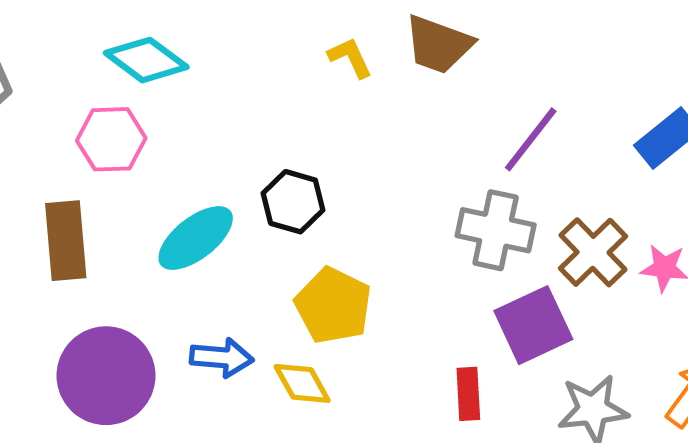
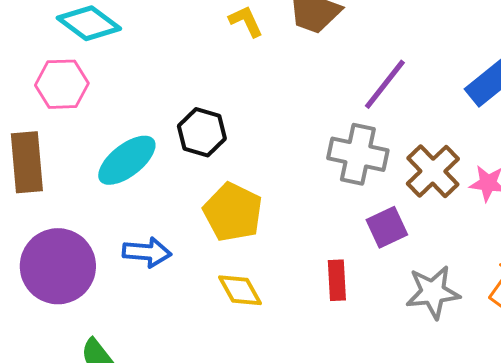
purple square: (533, 325) -> (387, 227), size x0.7
yellow diamond: (302, 383) -> (240, 290), moved

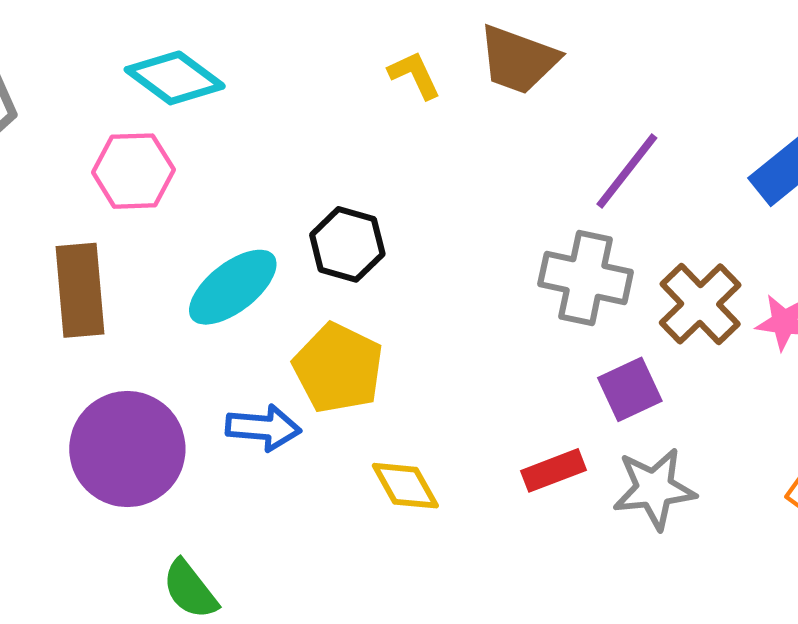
yellow pentagon: (233, 212) -> (338, 368), moved
red rectangle: (337, 280) -> (554, 470), turned 72
gray star: (433, 292) -> (654, 489), moved

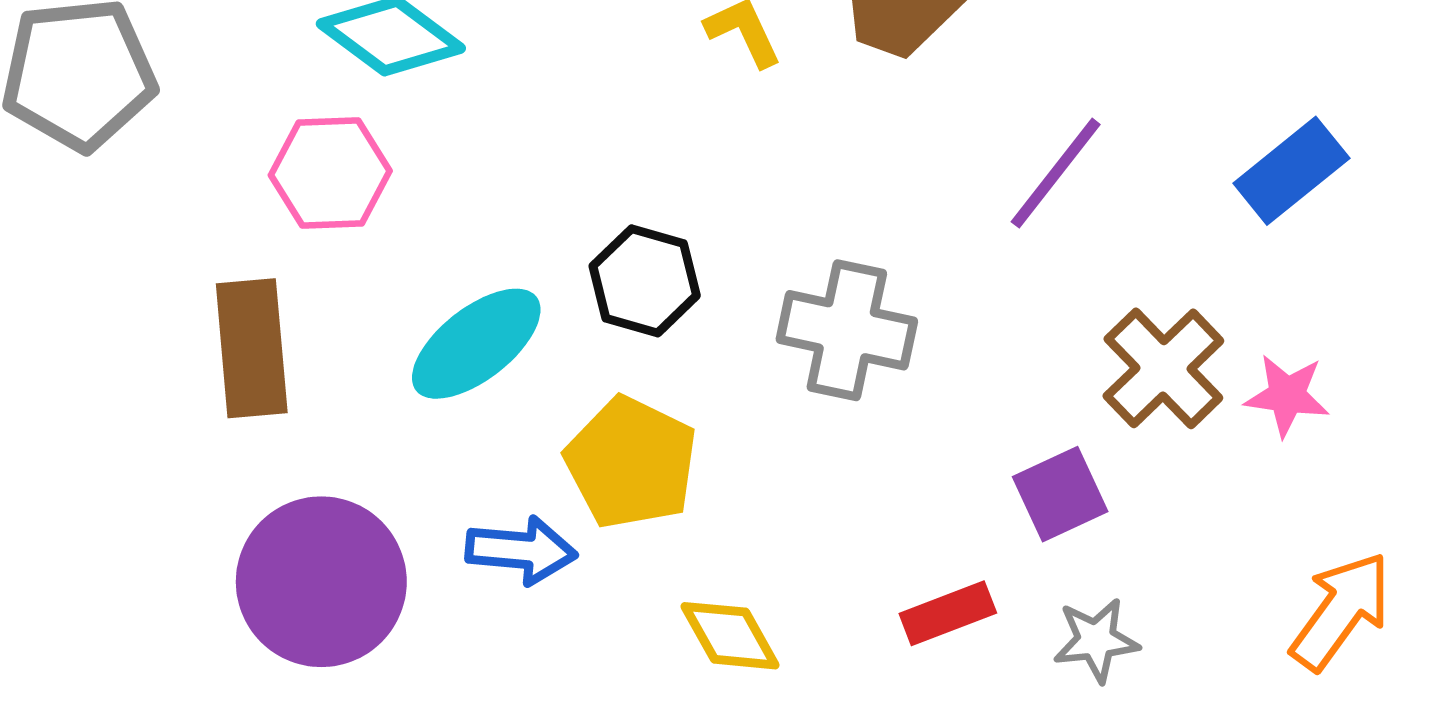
gray cross: (586, 278) -> (847, 330), moved
gray star: (654, 489) -> (1096, 640), size x0.7

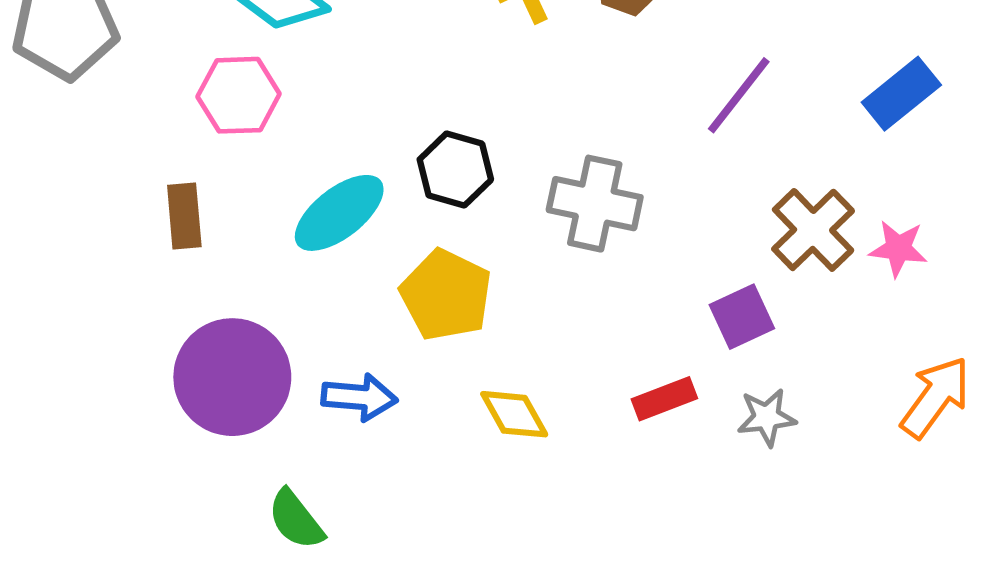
brown rectangle: (252, 348) -> (184, 216), size x0.7
blue arrow: (521, 550) -> (359, 397), moved

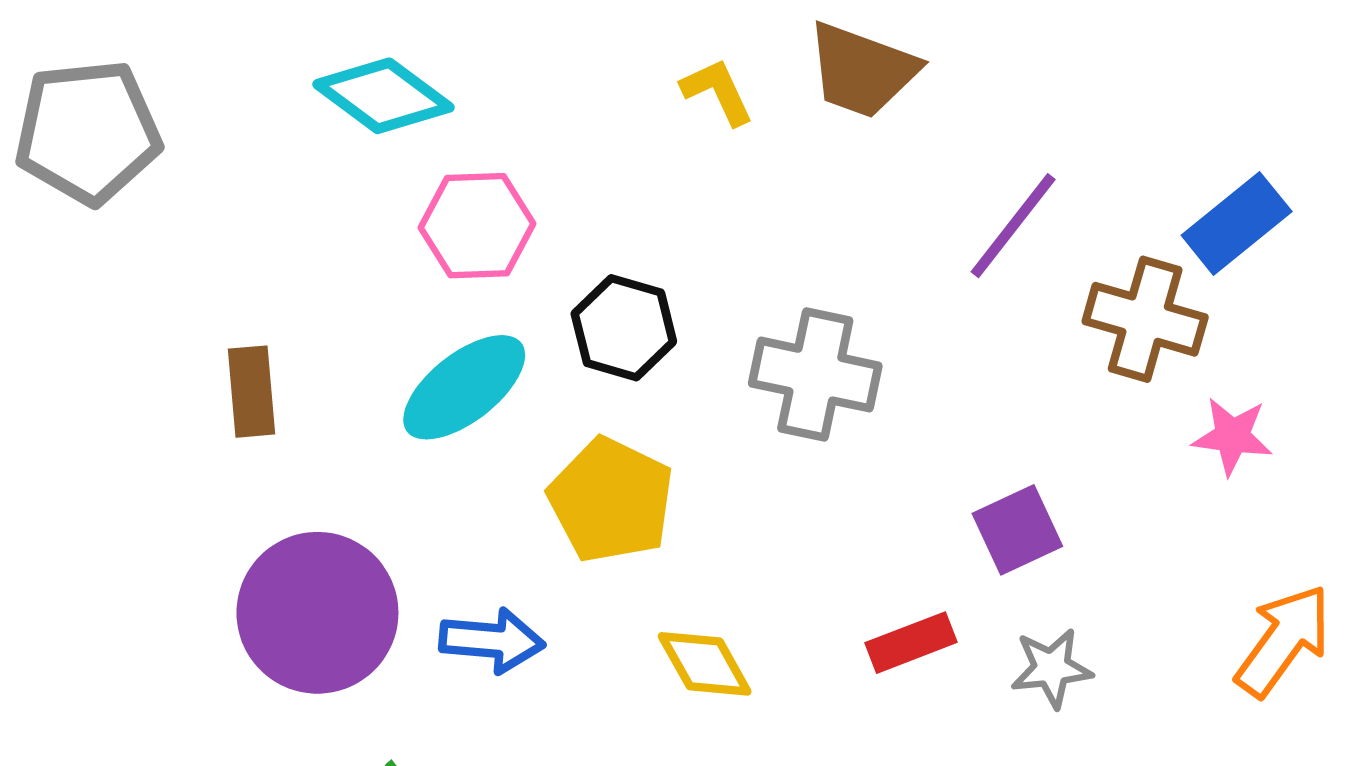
pink hexagon: (239, 95) -> (477, 226), moved
brown cross: (813, 230) -> (1145, 319), moved, turned -30

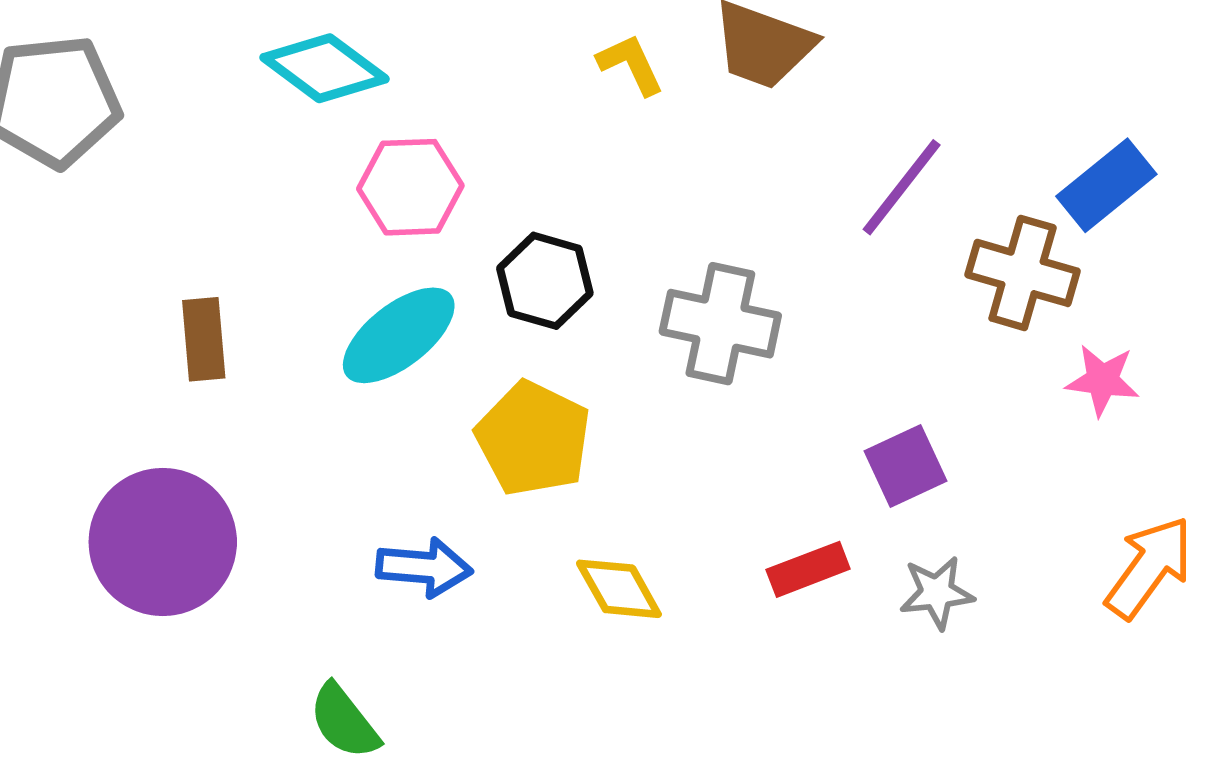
purple circle: (317, 613) -> (163, 542), moved

